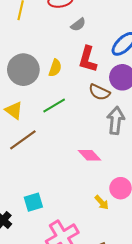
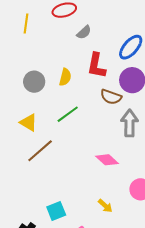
gray circle: (23, 70) -> (34, 82), size x0.7
yellow arrow: (102, 202) -> (105, 206), moved

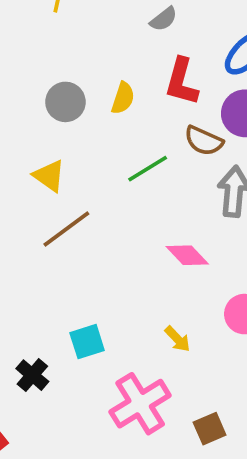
green line: (68, 114) -> (148, 169), moved

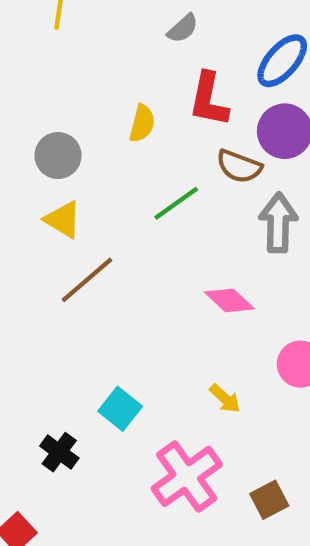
gray circle: (65, 102) -> (58, 156), moved
cyan square: (87, 342) -> (120, 409), turned -30

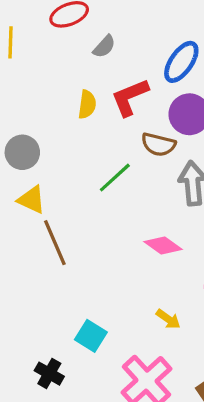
red L-shape: (209, 99) -> (130, 97), turned 63
yellow semicircle: (142, 123) -> (87, 104), moved
brown line: (87, 280) -> (55, 243), turned -66

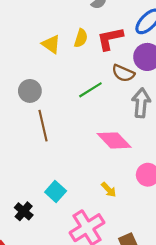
gray circle: (22, 152) -> (30, 91), moved
yellow triangle: (32, 200) -> (51, 44), moved
pink diamond: (163, 246) -> (114, 140), size x1.4

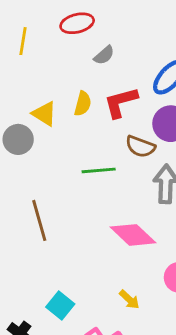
green line: (90, 90) -> (99, 170), turned 30
gray circle: (30, 91) -> (18, 139), moved

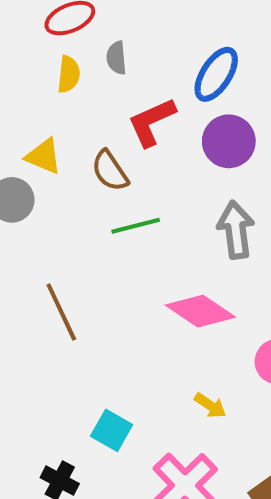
gray semicircle: (104, 55) -> (116, 58), turned 135
yellow semicircle: (83, 104) -> (69, 74), moved
brown semicircle: (140, 147) -> (110, 171), moved, turned 44

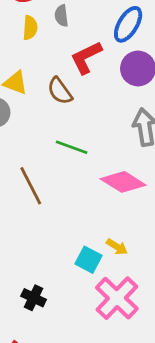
green line: (136, 226) -> (72, 147), moved, turned 36
yellow arrow: (210, 405) -> (117, 247), moved
cyan square: (112, 430) -> (88, 260), moved

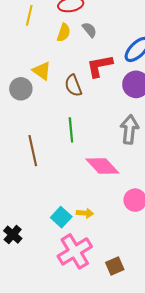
gray semicircle: (61, 16) -> (89, 30), turned 133
green line: (72, 147) -> (71, 130), turned 50
yellow arrow: (117, 247) -> (85, 213), turned -42

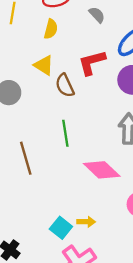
gray semicircle: (89, 30) -> (97, 15), moved
yellow triangle: (42, 71) -> (44, 65), moved

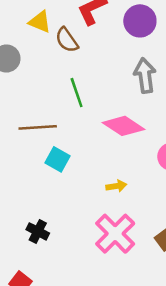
brown line: (26, 158) -> (38, 127), turned -68
cyan square: (61, 228) -> (57, 159), moved

